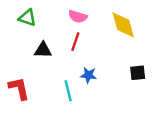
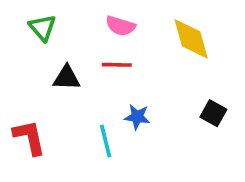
green triangle: (27, 18) -> (42, 28), turned 30
red line: (75, 42) -> (117, 65), turned 72
black square: (138, 73) -> (213, 113), turned 35

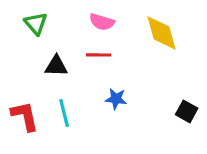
black square: (213, 113) -> (187, 111), moved
cyan line: (106, 141) -> (64, 113), moved

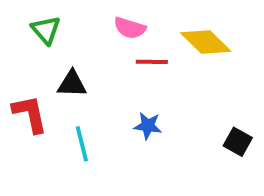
yellow diamond: (161, 33) -> (206, 42), turned -30
red line: (99, 55) -> (152, 62), moved
red L-shape: (25, 116) -> (30, 114), moved

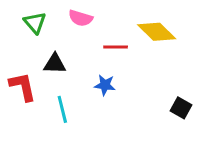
pink semicircle: (130, 28) -> (81, 18), moved
blue star: (148, 126) -> (105, 85), moved

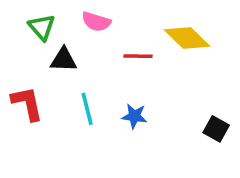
black triangle: (55, 64) -> (64, 60), moved
blue star: (105, 85) -> (134, 116), moved
cyan line: (62, 109) -> (87, 109), moved

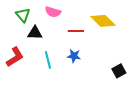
red L-shape: (27, 103) -> (15, 57), turned 70
blue star: (134, 116) -> (74, 56), moved
black square: (216, 129) -> (119, 71), turned 32

